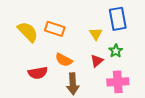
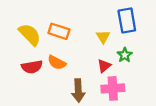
orange semicircle: (64, 60) -> (57, 63), moved
red semicircle: (38, 73) -> (32, 67), moved
pink cross: (118, 82) -> (113, 88), moved

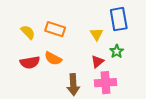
yellow semicircle: (30, 34) -> (28, 32), size x0.7

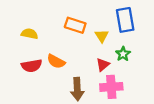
orange rectangle: (55, 29) -> (75, 25), moved
yellow semicircle: (28, 32) -> (29, 34), turned -35

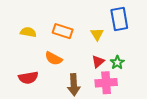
orange rectangle: (75, 25) -> (63, 31), moved
green star: (123, 54) -> (117, 62), moved
red semicircle: (32, 66) -> (28, 78), moved

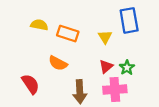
yellow semicircle: (28, 32) -> (39, 25), moved
red semicircle: (28, 78) -> (30, 84), turned -114

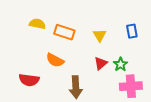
blue rectangle: (129, 20) -> (132, 31), moved, size x0.6
red semicircle: (30, 84) -> (29, 80), turned 132
pink cross: (115, 89) -> (131, 86), moved

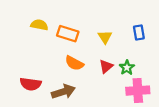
orange semicircle: (55, 60) -> (74, 63), moved
brown arrow: (76, 87) -> (63, 92), moved, turned -105

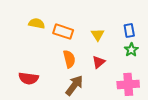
orange semicircle: (74, 63) -> (69, 59), turned -132
green star: (127, 68) -> (131, 50), moved
brown arrow: (63, 92) -> (74, 85), moved, turned -35

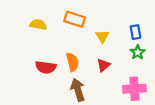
orange rectangle: (63, 32) -> (75, 19), moved
red semicircle: (28, 78) -> (46, 67), moved
brown arrow: (74, 85) -> (78, 90), turned -55

